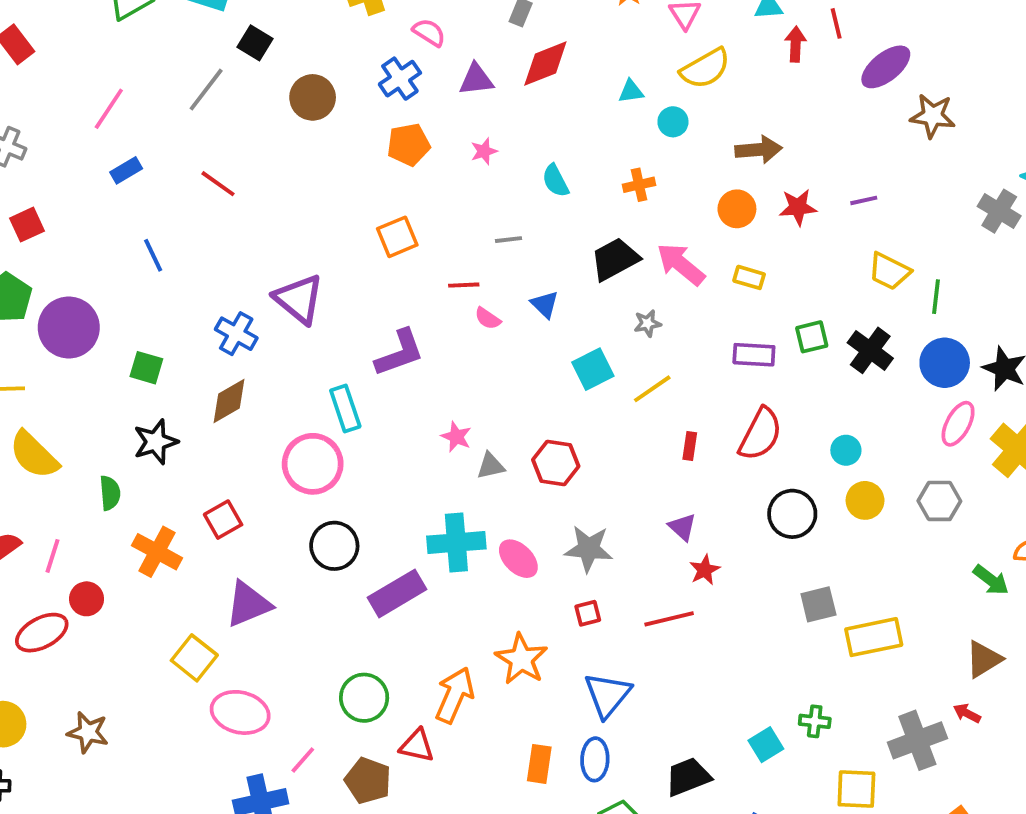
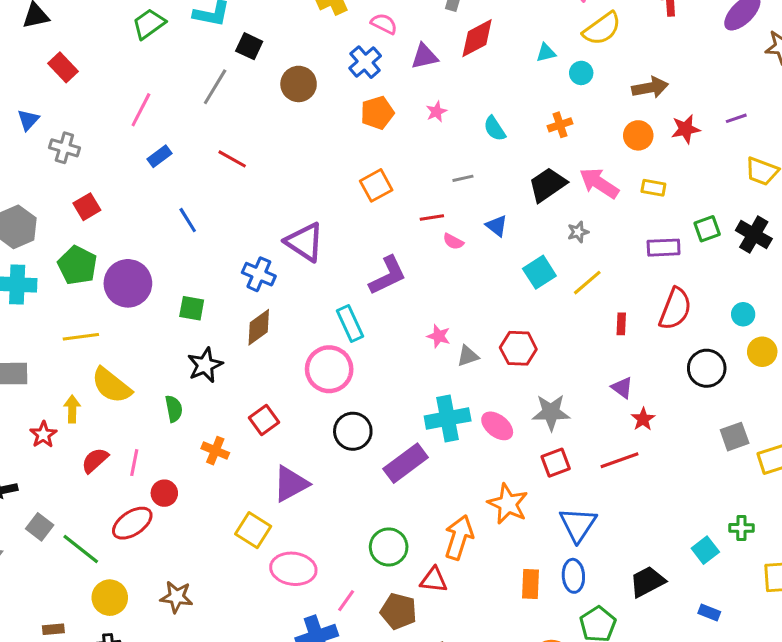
orange cross: (157, 552) -> (215, 451), size x0.7
red square: (588, 613) -> (556, 463), size x1.4

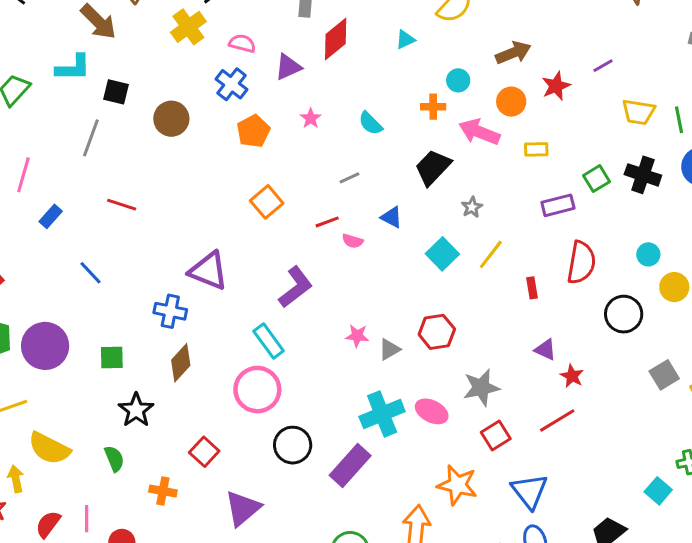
cyan circle: (581, 73) -> (458, 80), moved
orange cross: (560, 125) -> (433, 107), turned 30
pink arrow: (599, 183) -> (479, 132), moved

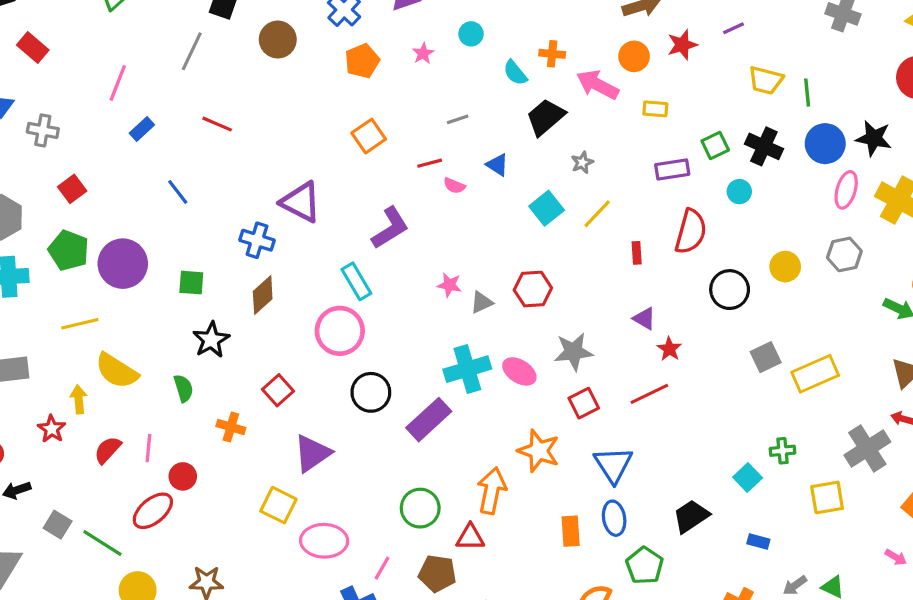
cyan circle: (458, 80) -> (471, 34), moved
cyan semicircle: (370, 123) -> (515, 73), moved
cyan circle: (648, 254) -> (739, 192), moved

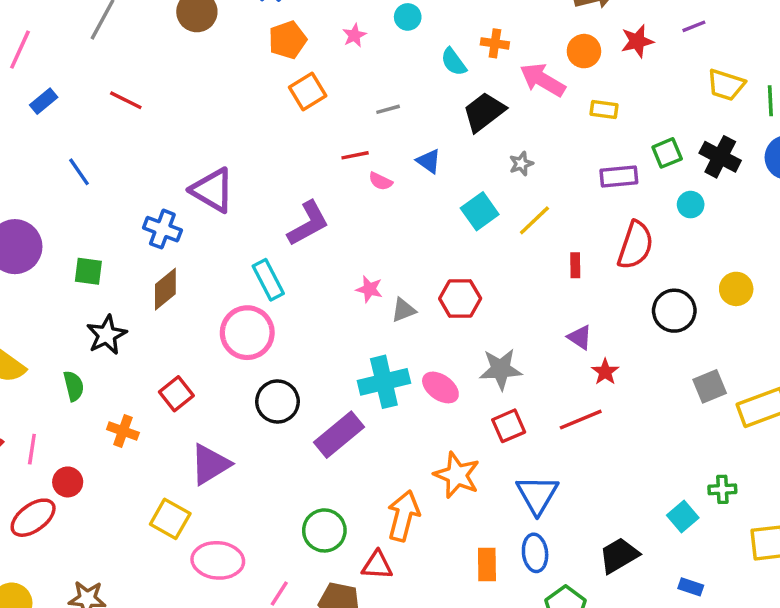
orange square: (369, 136) -> (308, 91), moved

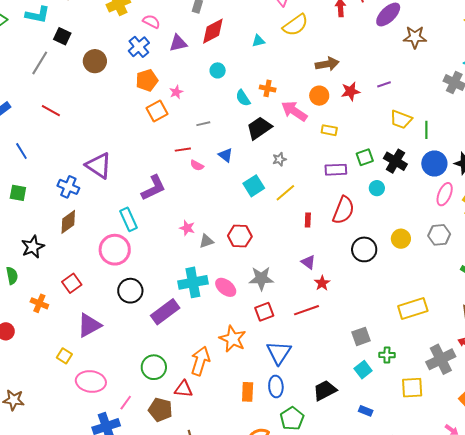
pink star: (354, 35) -> (176, 92), moved
green square: (88, 271) -> (18, 193), moved
gray square: (710, 386) -> (361, 336), moved
yellow square: (170, 519) -> (64, 356), size x0.7

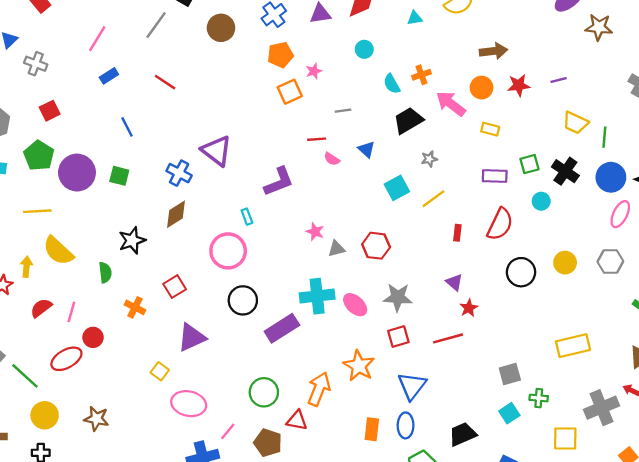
orange cross: (268, 88) -> (421, 75), turned -35
cyan rectangle: (129, 219) -> (247, 217), size x0.6

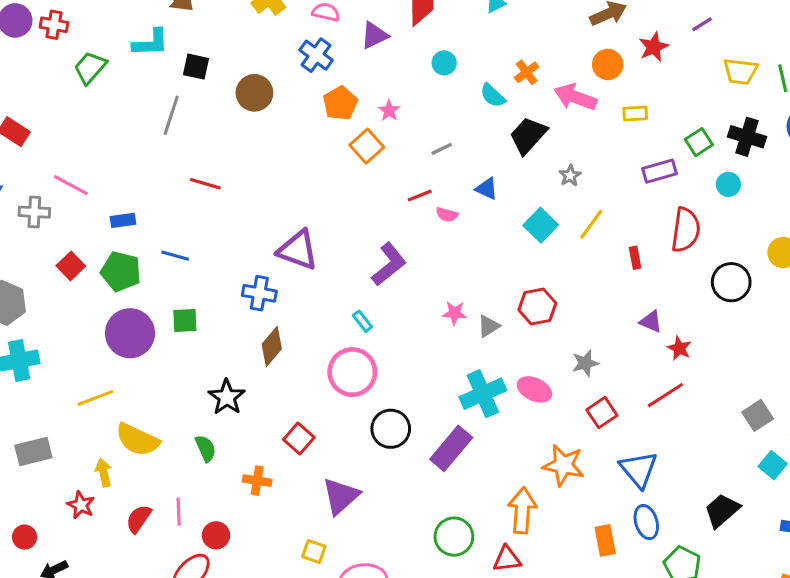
pink line: (97, 39) -> (71, 185), moved, turned -76
blue rectangle: (109, 76) -> (123, 220), moved, turned 42
blue line: (127, 127) -> (175, 256), turned -30
green pentagon: (39, 156) -> (121, 271), moved
gray star: (398, 297) -> (585, 363), size x0.7

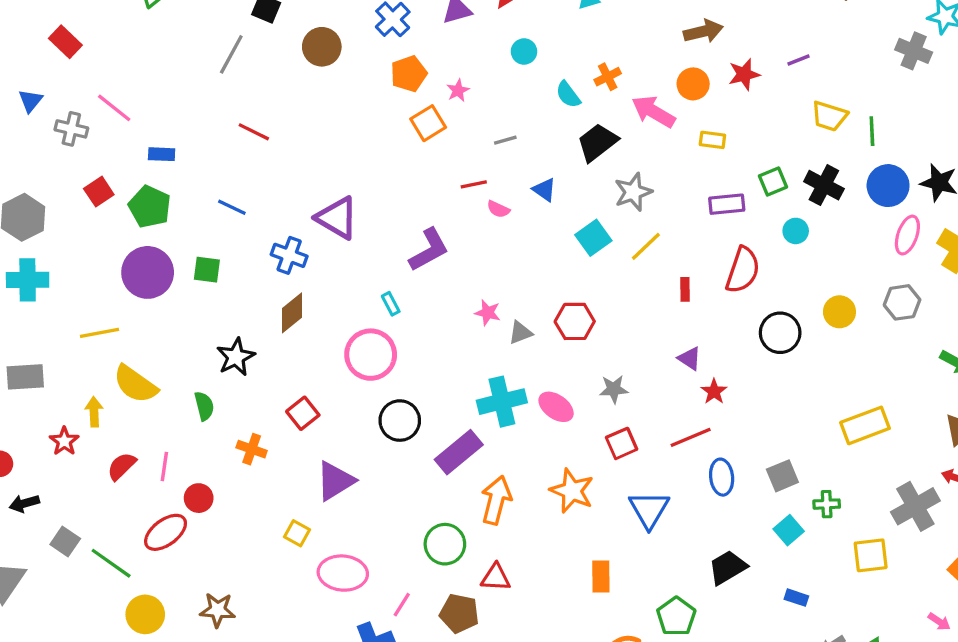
gray star: (570, 176) -> (633, 192), size x1.6
blue line: (175, 256) -> (232, 207), moved
orange arrow: (522, 510) -> (496, 500), moved
blue ellipse: (646, 522) -> (722, 477), moved

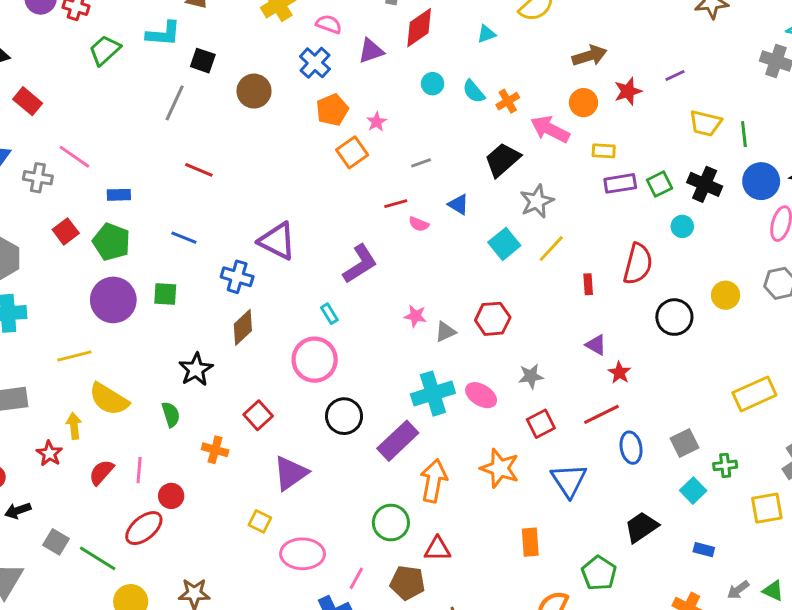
cyan semicircle: (568, 95) -> (474, 91), moved
purple rectangle: (727, 204) -> (620, 183), moved

